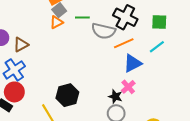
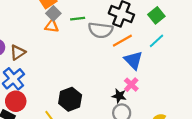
orange triangle: (56, 22) -> (52, 26), turned 40
green square: (159, 22) -> (156, 15), turned -35
blue triangle: (133, 63) -> (133, 60), turned -42

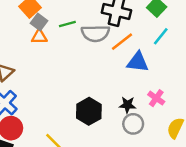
blue triangle: (133, 60) -> (138, 62), turned -30
pink cross: (131, 85) -> (156, 98), moved
black hexagon: (70, 99) -> (89, 111), moved

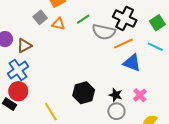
gray square: (39, 22) -> (40, 17), moved
green line: (67, 24) -> (83, 19), turned -32
cyan line: (161, 36) -> (155, 47), turned 63

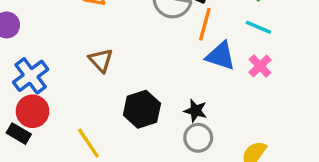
orange line: (123, 44) -> (205, 24), turned -48
brown triangle: (24, 46) -> (101, 60), moved, turned -42
pink cross: (140, 95) -> (260, 66), moved

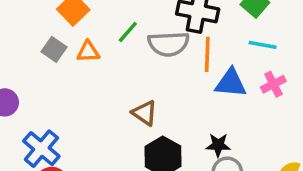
brown triangle: (101, 60) -> (145, 113), moved
pink cross: (260, 66) -> (273, 84), turned 30

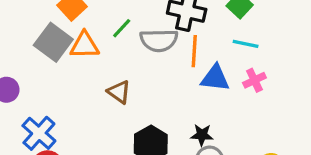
gray square: (54, 49) -> (53, 42), size x1.6
orange triangle: (88, 52) -> (85, 45), size x1.4
brown triangle: (145, 113) -> (119, 92), moved

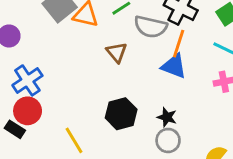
blue triangle: (215, 78) -> (174, 66), moved
brown triangle: (119, 92) -> (117, 52), moved

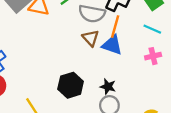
brown triangle: (117, 52) -> (91, 38), moved

